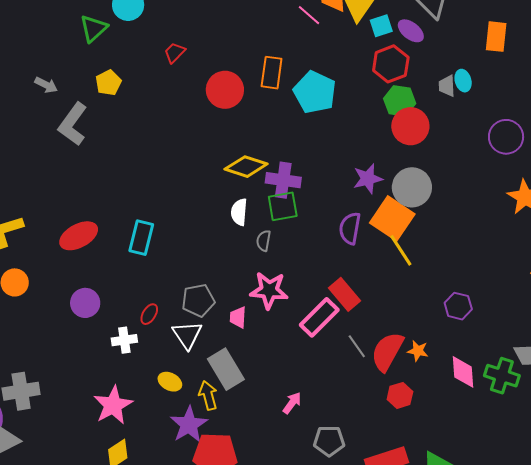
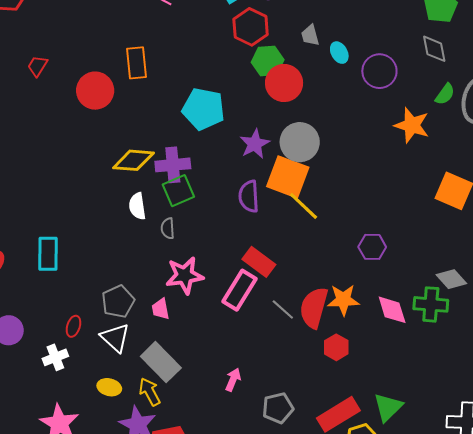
cyan ellipse: (463, 81) -> (339, 53), moved
cyan pentagon: (315, 92) -> (203, 109), moved
orange star: (418, 351) -> (343, 300), size x1.5

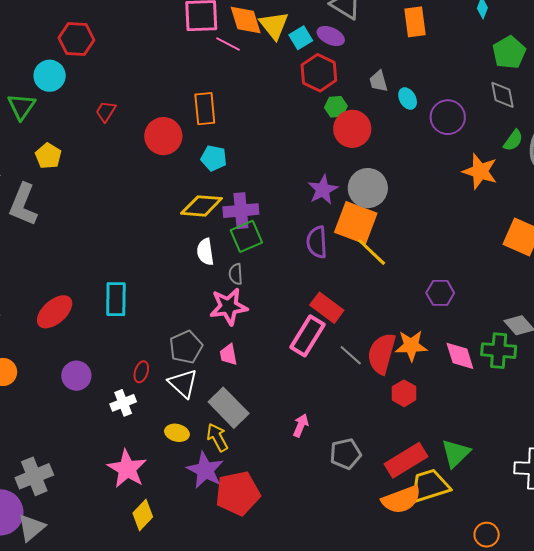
green hexagon: (268, 61) -> (336, 107), size x0.7
cyan pentagon: (203, 109) -> (214, 158), moved, size x0.6
pink star: (185, 275) -> (229, 307), moved

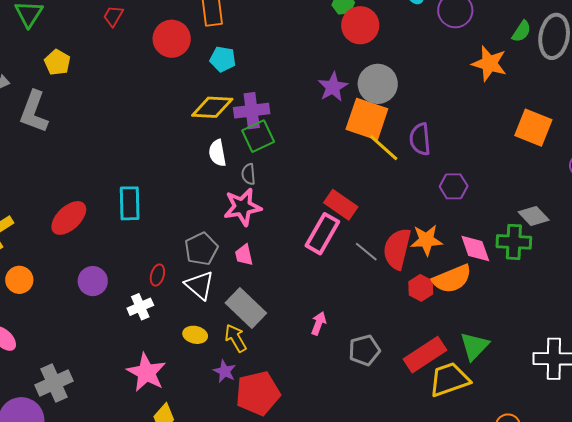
purple semicircle: (317, 242) -> (420, 139), moved
purple star: (205, 470) -> (225, 371), size x0.6
orange semicircle: (401, 500) -> (452, 279), moved

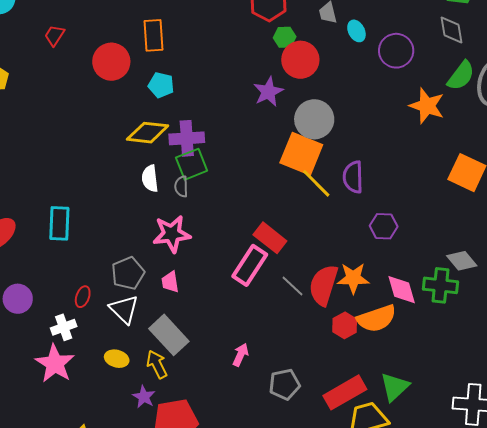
green semicircle: (521, 31) -> (461, 76), size x1.4
purple star: (333, 87) -> (268, 92), moved
gray semicircle: (249, 174) -> (181, 187), moved
pink star: (146, 372) -> (55, 364), moved

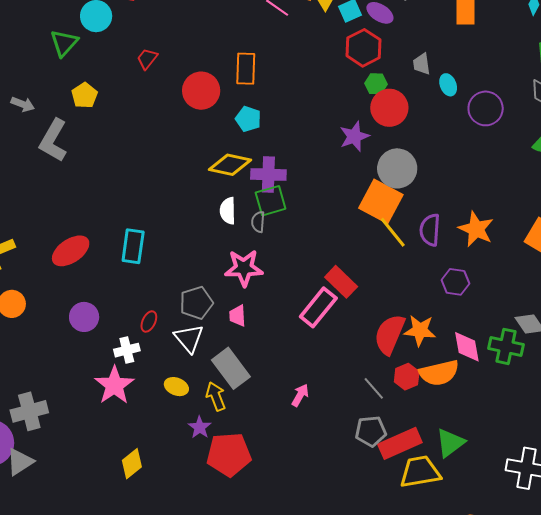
orange star: (427, 106) -> (476, 229), moved
gray line: (292, 286) -> (374, 388), moved
gray pentagon: (285, 384) -> (371, 431), moved

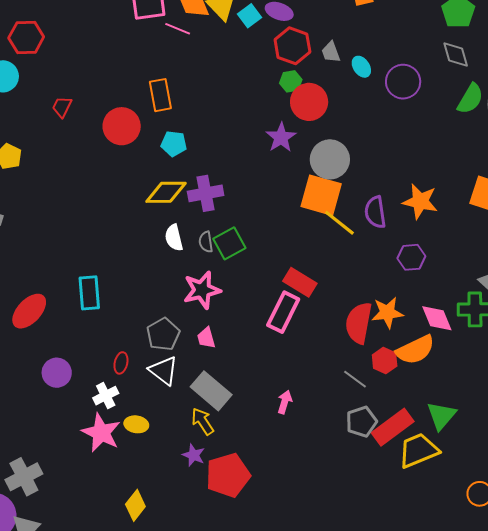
red hexagon: (363, 48) -> (292, 46), moved
green square: (271, 201) -> (229, 243), moved
yellow ellipse: (176, 387) -> (136, 424), moved

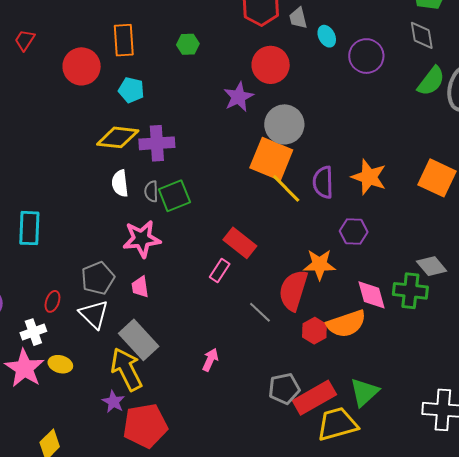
green hexagon: (291, 81) -> (188, 44), moved
pink rectangle: (283, 312) -> (220, 270), size x0.6
orange star: (387, 313) -> (320, 264), moved
gray line: (355, 379) -> (260, 312), moved
yellow arrow: (203, 421) -> (127, 369), size x1.5

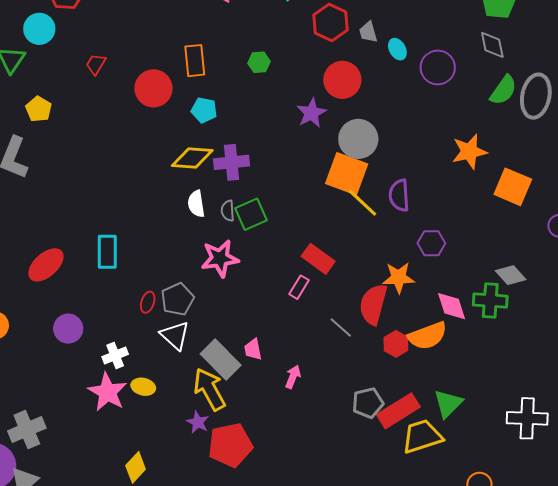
orange star: (369, 177) -> (469, 152), moved, turned -30
pink trapezoid: (140, 287) -> (253, 349), moved
red ellipse: (52, 301) -> (148, 302), moved

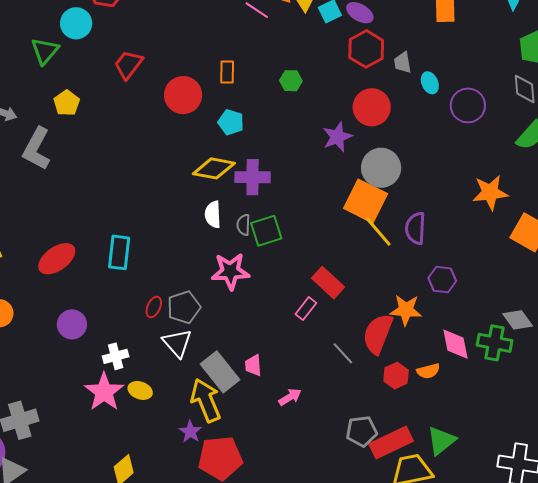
orange rectangle: (195, 61) -> (227, 72), size x0.7
red trapezoid: (96, 64) -> (128, 65), size x1.4
orange semicircle: (427, 336) -> (428, 371), size x0.6
pink arrow: (293, 377) -> (290, 397), turned 30

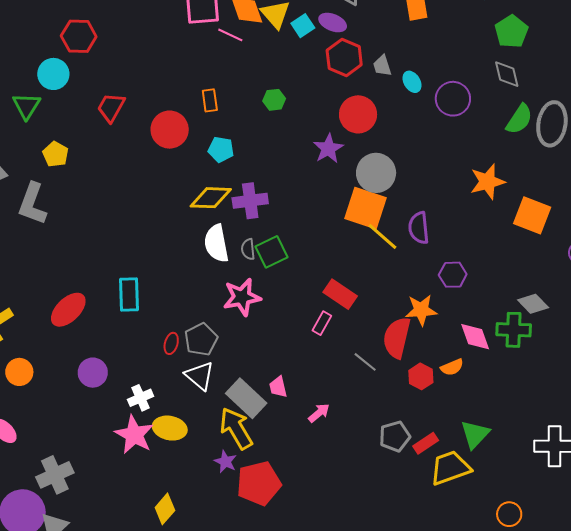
white semicircle: (213, 214) -> (216, 243), size x1.4
yellow ellipse: (140, 390) -> (170, 428), size x1.4
red rectangle: (391, 442) -> (426, 443), size x0.6

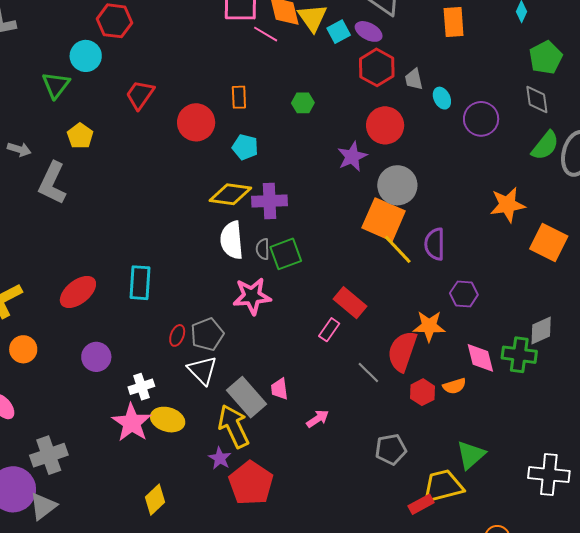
gray diamond: (533, 304) -> (541, 331), turned -76
red rectangle: (426, 443) -> (421, 504), moved
red pentagon: (259, 483) -> (251, 483), turned -30

